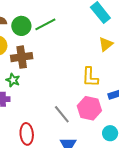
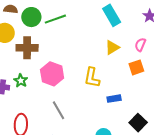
green star: (13, 80) -> (21, 81), moved
pink hexagon: (89, 108) -> (52, 74), moved

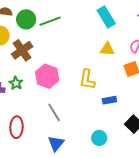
yellow triangle: (112, 47) -> (107, 49), turned 35
brown cross: (27, 48) -> (22, 50), turned -35

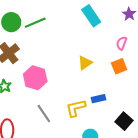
yellow triangle: (107, 49) -> (85, 63), moved, turned -35
yellow L-shape: (87, 79) -> (76, 108), moved, turned 70

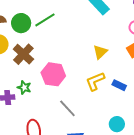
blue rectangle: (99, 99) -> (119, 85), turned 48
yellow L-shape: (76, 108) -> (95, 81), moved

